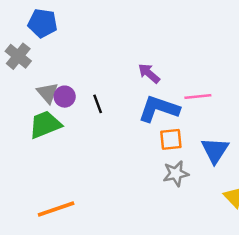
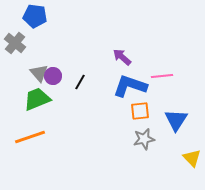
black line: (98, 104) -> (80, 82), turned 49
orange line: (56, 209) -> (30, 137), moved

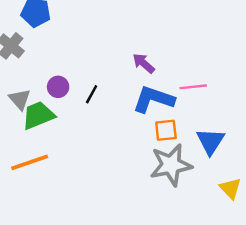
gray triangle: (39, 73) -> (20, 99), moved
gray star: (144, 139) -> (171, 165), size x1.6

